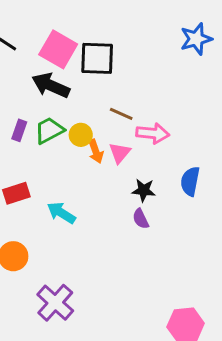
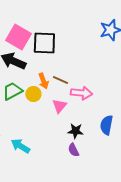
orange arrow: (96, 151) -> (43, 81), moved

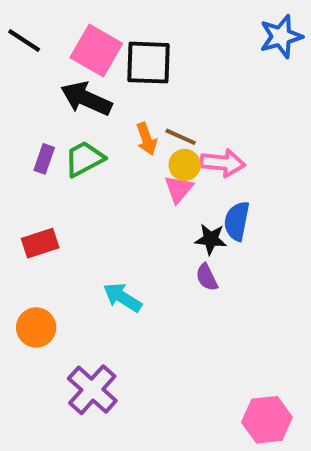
yellow circle: (33, 94) -> (185, 165), moved
blue semicircle: (106, 125) -> (237, 221), moved
cyan arrow: (20, 146) -> (122, 297), moved

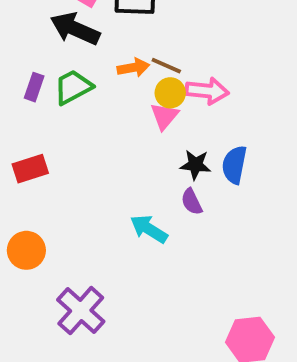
orange arrow: (146, 139) -> (133, 68), turned -80
blue semicircle: (237, 221) -> (234, 165), moved
cyan arrow: (122, 297) -> (149, 229), moved

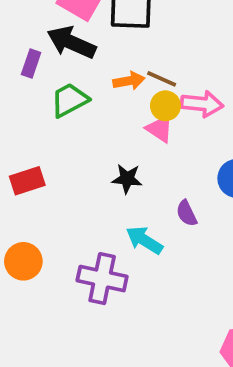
purple rectangle: (34, 87) -> (31, 64), moved
pink triangle: (164, 116) -> (160, 129), turned -36
black star: (195, 165) -> (127, 179), moved
purple cross: (81, 311) -> (102, 279), moved, turned -30

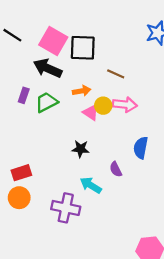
purple rectangle: (31, 64) -> (24, 95), moved
brown line: (162, 79) -> (116, 74), moved
pink triangle: (160, 129) -> (91, 112), moved
red rectangle: (27, 181) -> (21, 173), moved

